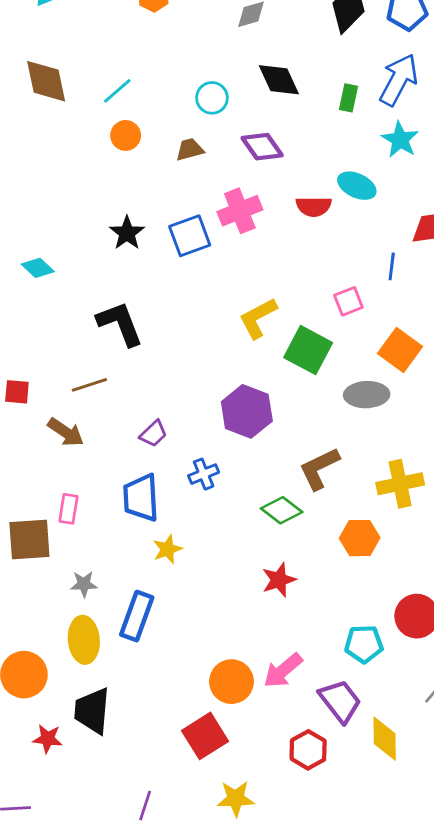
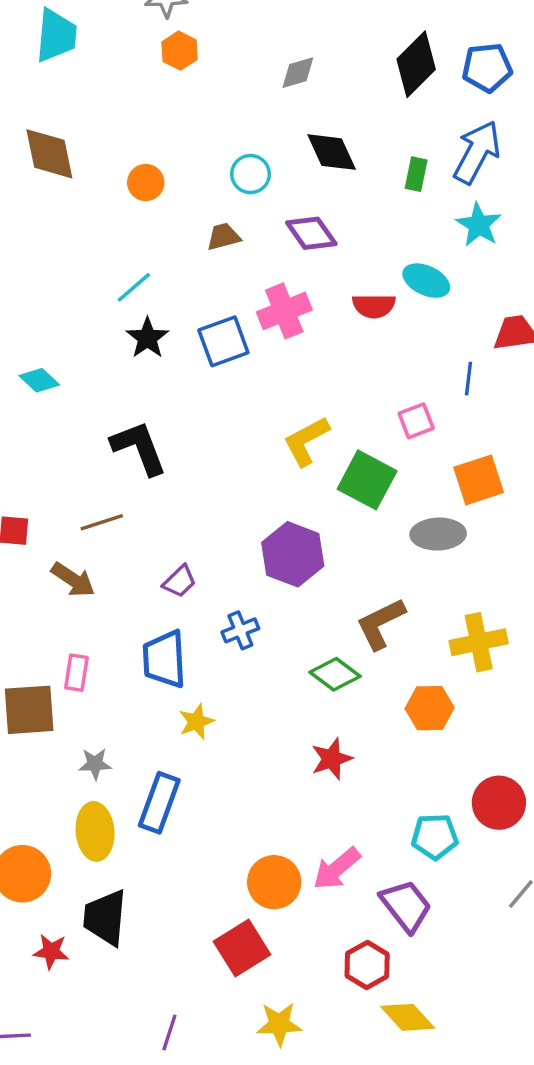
cyan line: (117, 91) -> (134, 287), moved
orange circle: (126, 135) -> (146, 183), moved
orange square: (400, 350) -> (479, 480), turned 36
yellow diamond: (385, 739) -> (408, 1017), moved, turned -42

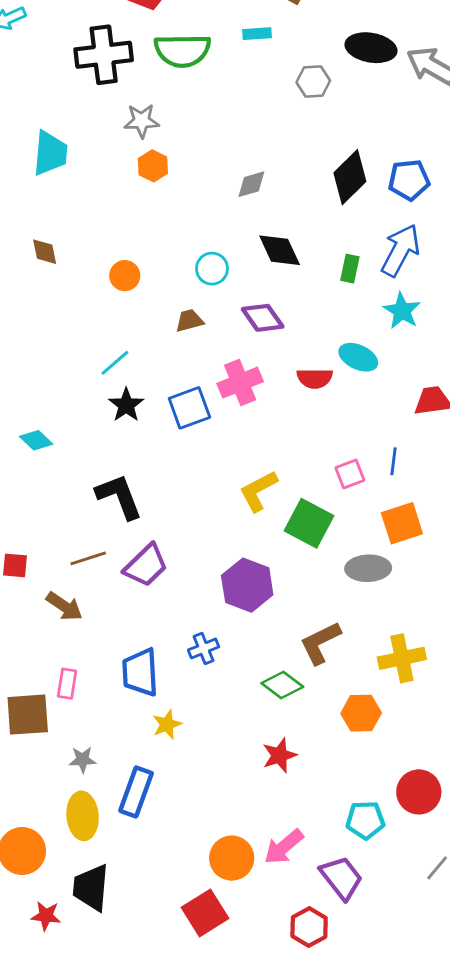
brown diamond: (49, 154) -> (45, 252), size x0.6
blue line: (469, 379) -> (393, 461), moved
purple trapezoid: (180, 581) -> (146, 565), moved, size x1.6

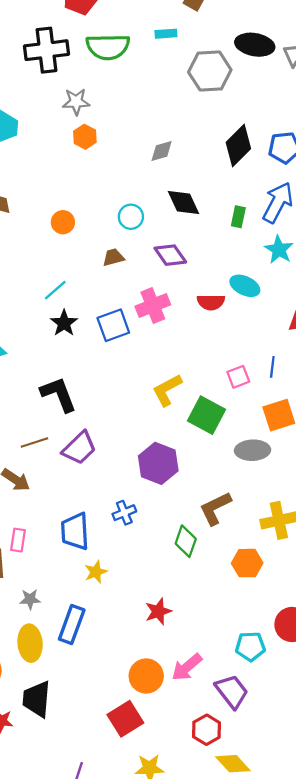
gray hexagon: (313, 81) -> (210, 71), size x1.6
green diamond: (282, 685) -> (186, 541), turned 72
red star: (280, 755) -> (158, 611), moved

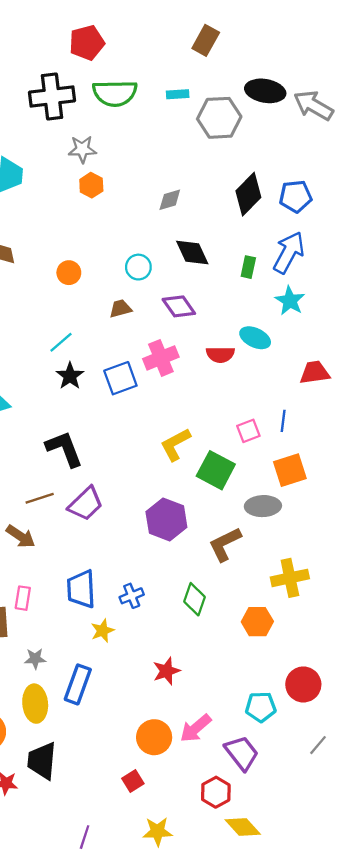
cyan rectangle: (166, 34) -> (178, 94), moved
brown L-shape: (215, 508) -> (225, 544), moved
blue cross: (124, 513) -> (132, 596), moved
red square: (125, 719) -> (133, 781), size x0.6

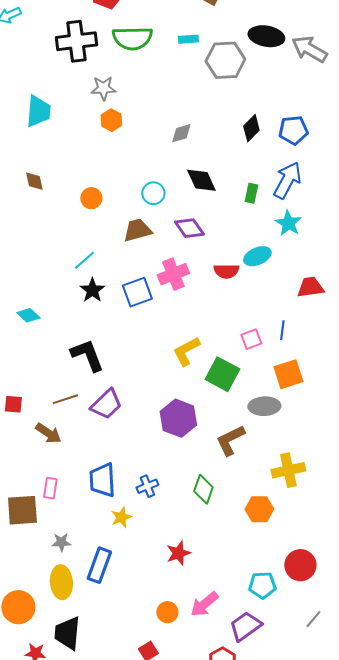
black diamond: (248, 194) -> (251, 128), size x0.7
brown trapezoid: (120, 309) -> (137, 230), size x1.4
cyan ellipse: (255, 338) -> (257, 256), turned -48
orange circle: (154, 737) -> (167, 612), size x0.7
purple trapezoid: (242, 753) -> (245, 626), turned -88

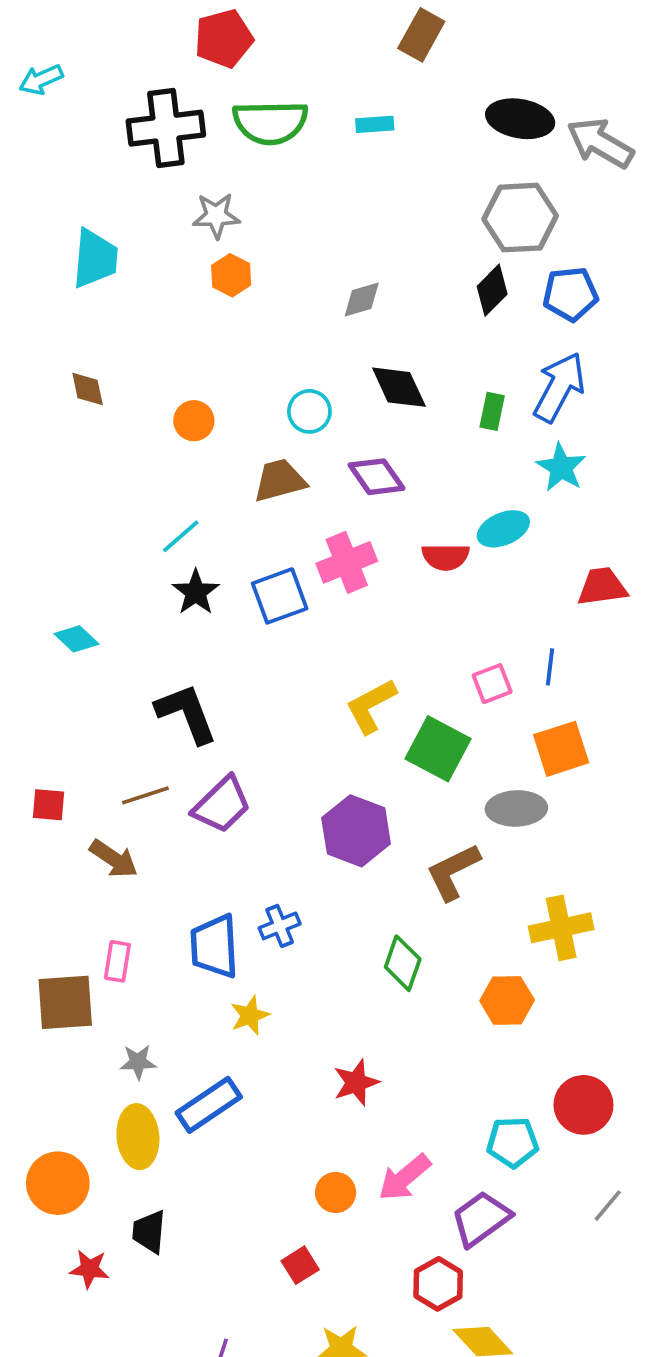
gray hexagon: (225, 60) -> (520, 218), moved
blue cross: (147, 486) -> (280, 926), moved
blue rectangle: (99, 565) -> (209, 1105), turned 36
black trapezoid: (67, 633) -> (149, 1232), size x0.7

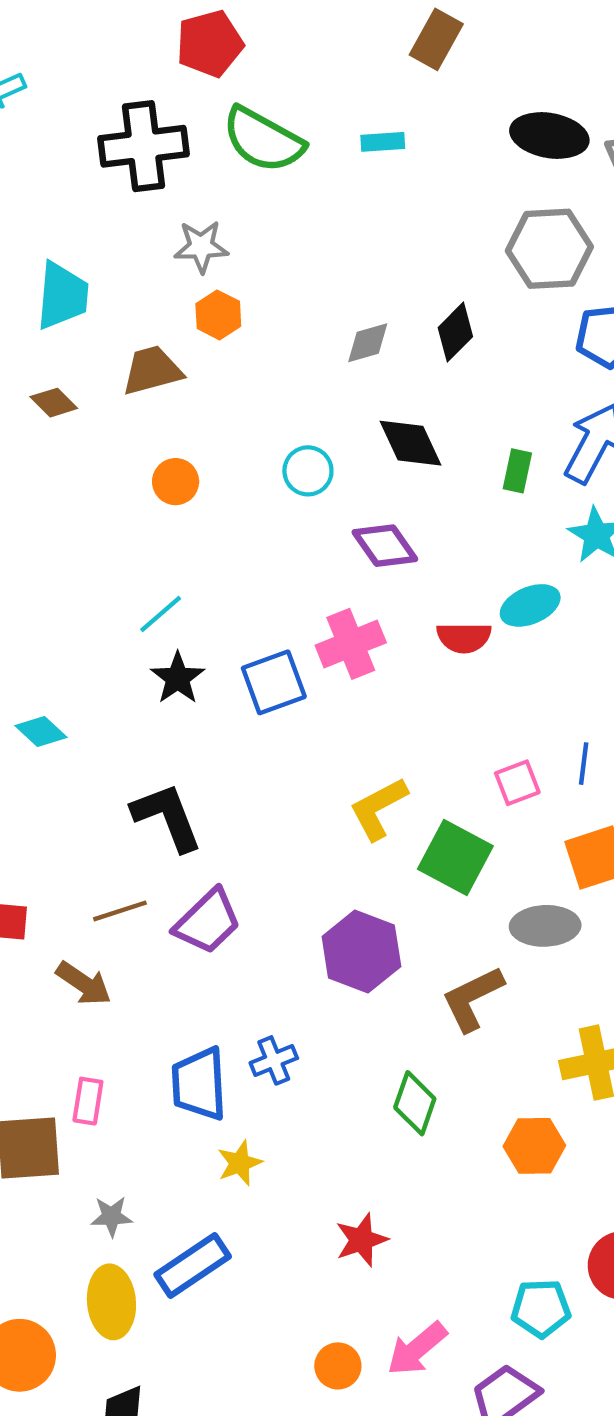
green semicircle: (270, 122) -> (263, 140), turned 30
black diamond: (492, 290) -> (455, 332), moved
brown diamond: (88, 389) -> (54, 403), moved, turned -33
brown trapezoid: (280, 480) -> (152, 370), moved

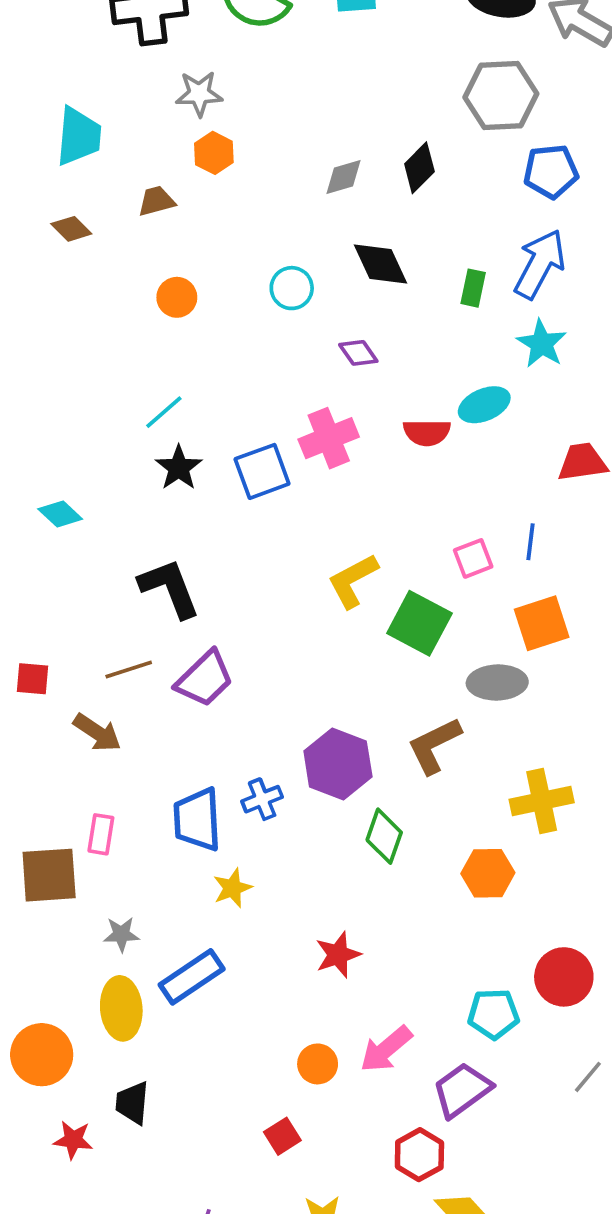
brown trapezoid: (152, 370) -> (156, 201), size x0.7
purple diamond: (385, 546) -> (358, 353), size x0.7
purple hexagon: (361, 952) -> (338, 764), moved

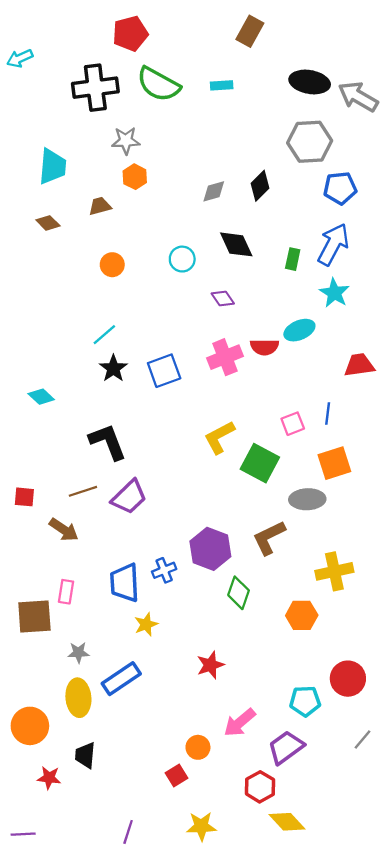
pink cross: (329, 438) -> (225, 357), moved
orange circle: (318, 1064) -> (198, 747), moved

